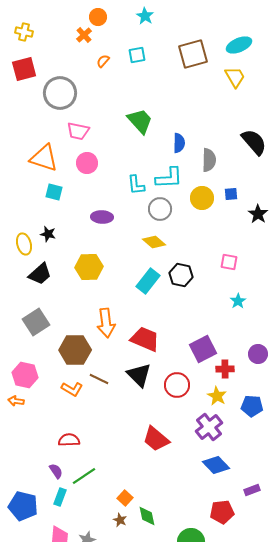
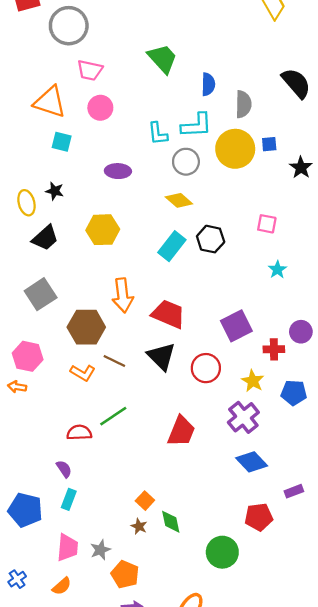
yellow circle: (202, 198) -> (235, 149), size x1.4
red cross: (225, 369) -> (274, 349), moved
red trapezoid: (156, 439) -> (181, 431), turned -108
green line: (84, 476) -> (113, 416), moved

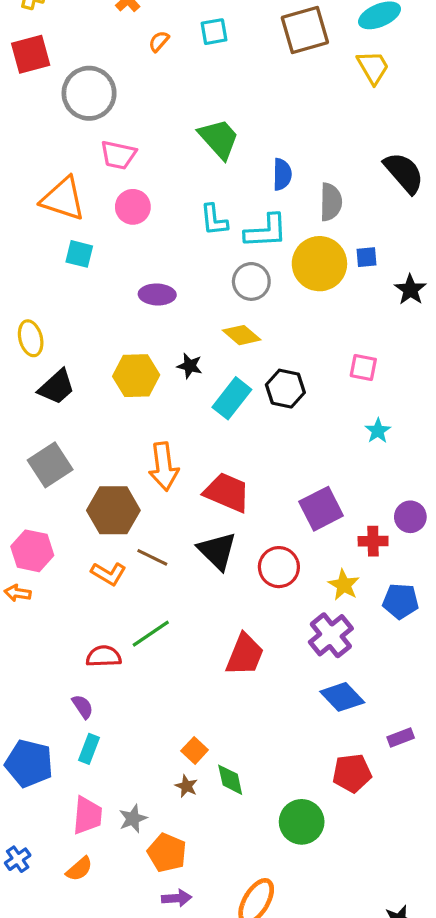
cyan L-shape: (158, 134) -> (214, 220), moved
black star: (55, 191) -> (190, 366), moved

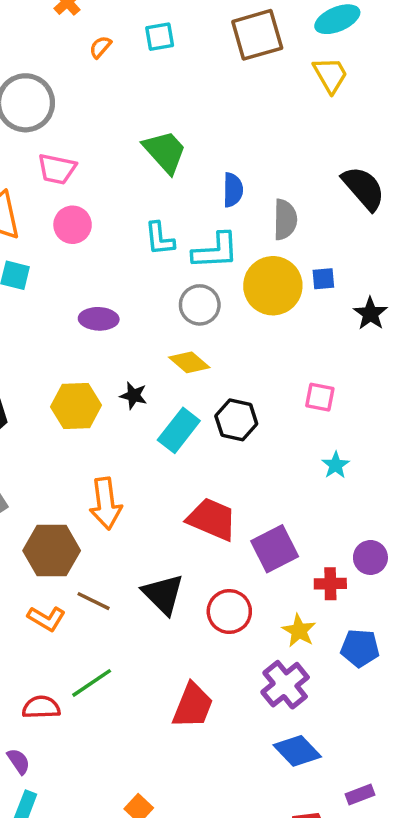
red trapezoid: (227, 492) -> (212, 519), moved

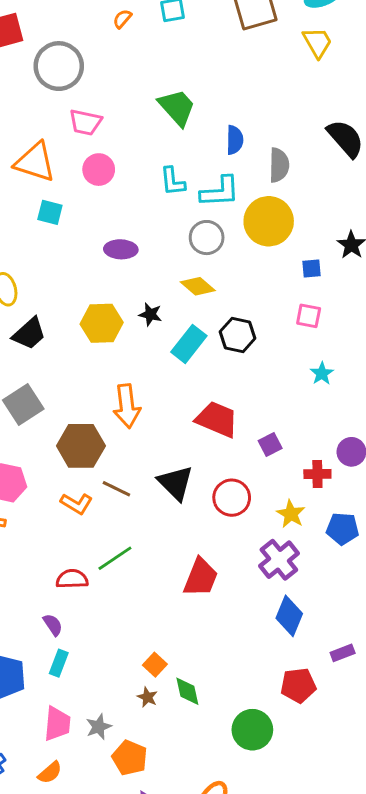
blue square: (323, 279) -> (311, 269), moved
purple square: (275, 549) -> (270, 444), size x0.6
blue diamond: (297, 751) -> (289, 616), turned 66

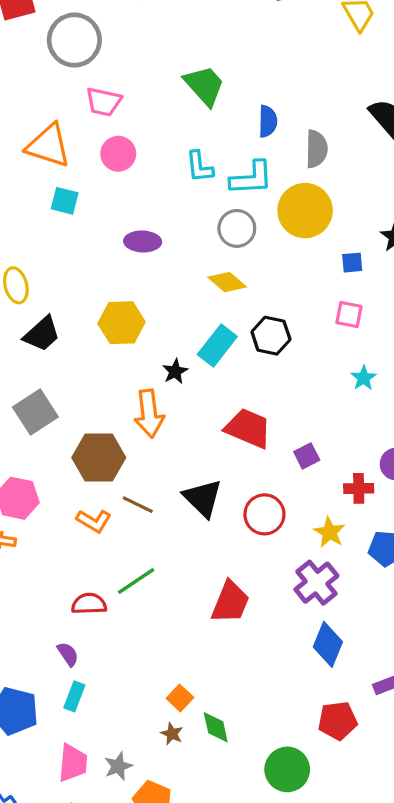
black star: (150, 314) -> (175, 371), moved, turned 30

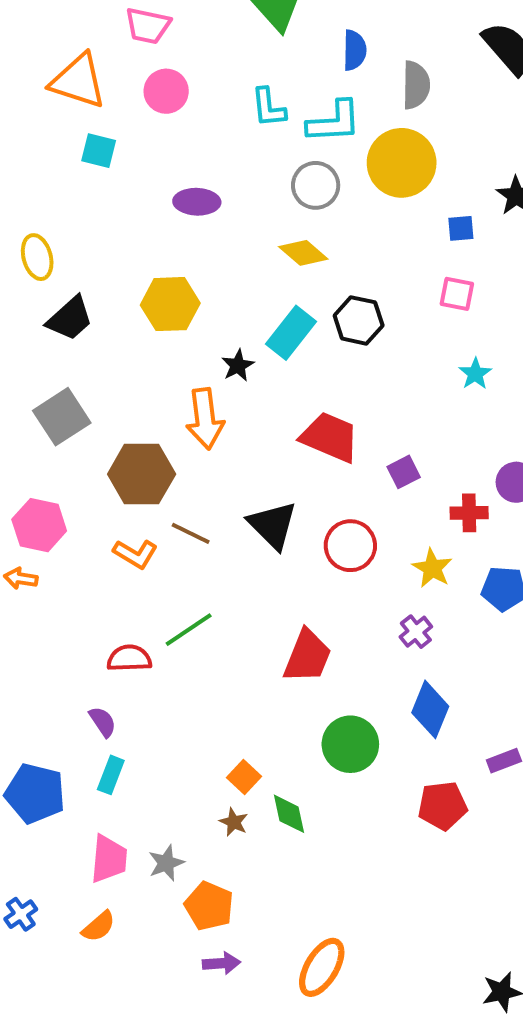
purple cross: (316, 583) -> (416, 632), size x0.6
green circle: (287, 769) -> (350, 744), moved

